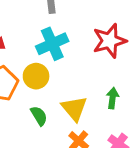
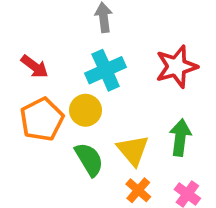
green arrow: (112, 98) -> (180, 138), size x1.4
green semicircle: (39, 116) -> (89, 159), size x1.4

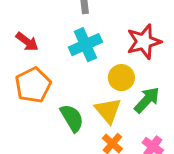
yellow circle: (86, 110) -> (121, 78), moved
green arrow: (180, 138) -> (147, 100), turned 36

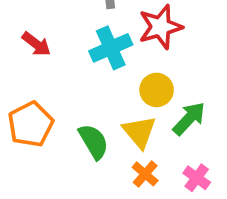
red star: (144, 42) -> (160, 27), moved
orange pentagon: (33, 85) -> (31, 124), moved

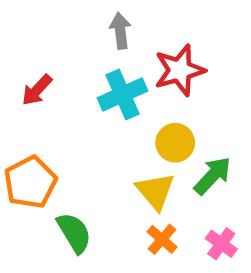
red arrow: (36, 44) -> (37, 90), turned 96
green semicircle: (94, 141) -> (74, 233), moved

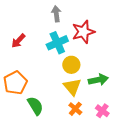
yellow circle: (175, 143) -> (71, 65), moved
green arrow: (213, 176) -> (98, 80), turned 36

